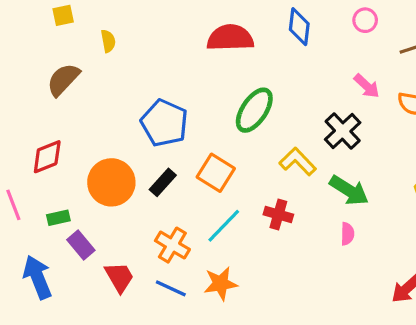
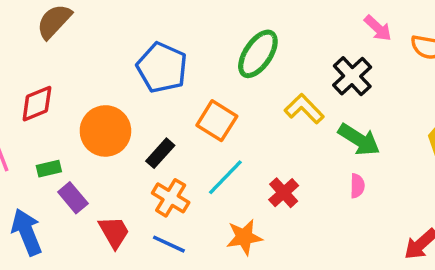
black rectangle: (163, 182) -> (160, 153), moved
red cross: (278, 214) -> (284, 193), moved, turned 32
orange star: (221, 284) -> (244, 237), moved

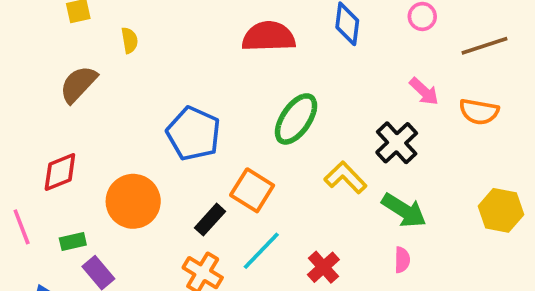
black rectangle: (160, 153) -> (210, 220), moved

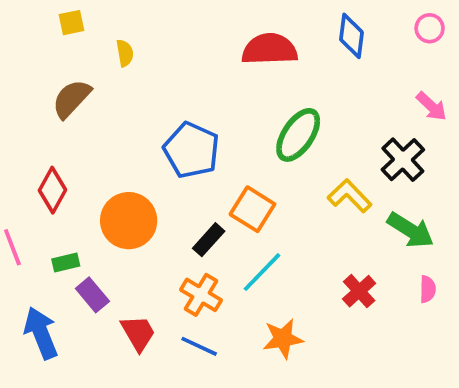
red diamond: (60, 172) -> (52, 190), turned -39
pink semicircle: (402, 260) -> (428, 289), moved
red cross: (323, 267) -> (359, 291), moved

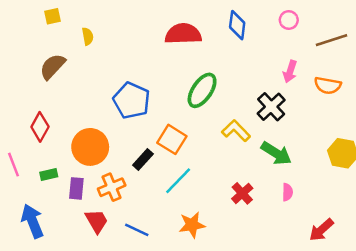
pink arrow: (431, 106) -> (290, 72), turned 65
purple rectangle: (92, 295) -> (76, 188), moved, turned 45
orange cross: (201, 295) -> (112, 187), moved, turned 36

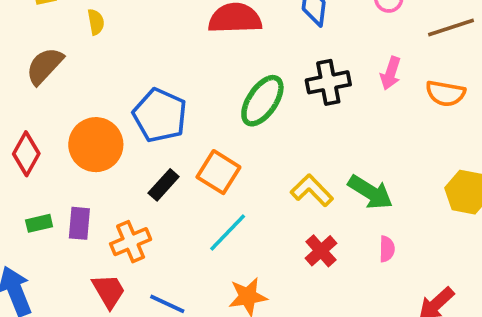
black cross: (271, 107) -> (328, 82), moved, turned 32
yellow L-shape: (236, 131) -> (312, 190), moved
orange circle: (90, 147) -> (96, 145), moved
black rectangle: (143, 160) -> (164, 185), moved
purple rectangle: (76, 188) -> (79, 223), moved

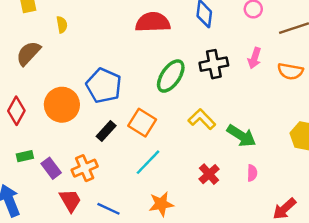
yellow L-shape: (312, 190) -> (202, 119), moved
purple rectangle: (79, 223) -> (51, 168), moved, turned -42

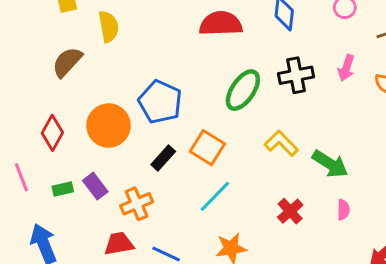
yellow semicircle: (62, 25) -> (109, 27), size x1.5
purple rectangle: (51, 168) -> (95, 186), moved
red trapezoid: (70, 200) -> (119, 244), turned -70

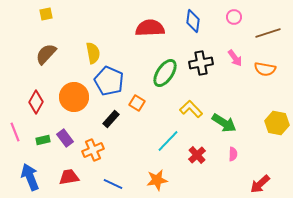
yellow semicircle: (109, 27) -> (93, 53), moved
pink arrow: (346, 68) -> (235, 58), turned -54
orange square: (207, 148) -> (137, 103), moved, size x0.7
cyan line: (215, 196) -> (168, 141), moved
red trapezoid: (119, 244) -> (69, 177), moved

